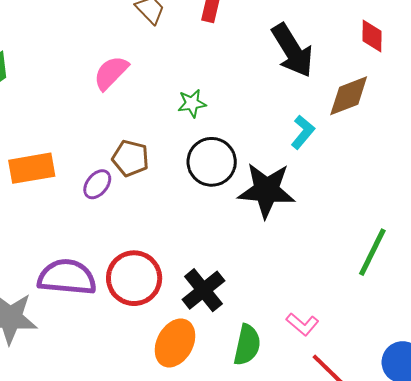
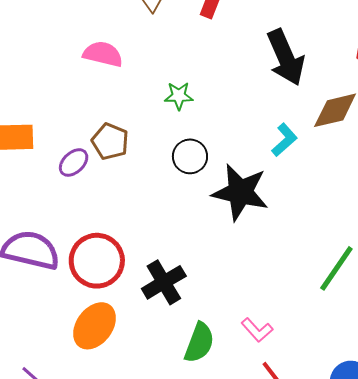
pink semicircle: (111, 73) -> (103, 54), turned 51
black circle: (212, 162) -> (190, 156), size x0.7
orange ellipse: (175, 343) -> (95, 326), moved

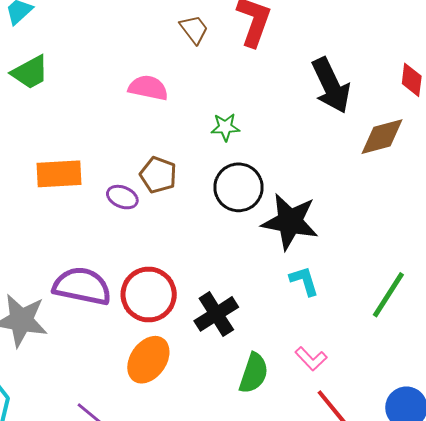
cyan L-shape: (284, 140) -> (304, 281), moved, turned -64
black circle: (190, 156) -> (238, 187), size x1.4
purple ellipse: (74, 162) -> (122, 197), turned 68

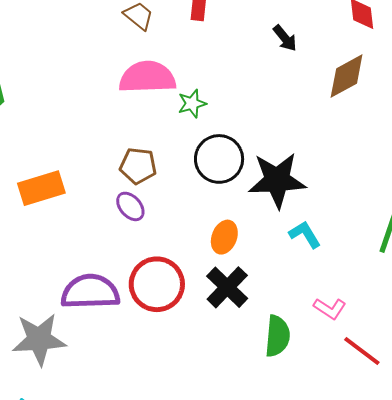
black arrow: (331, 85) -> (285, 38), size x0.5
pink semicircle: (148, 88) -> (147, 77), moved, size x1.4
purple ellipse: (122, 197) -> (130, 206), moved, turned 40
orange ellipse: (148, 360) -> (224, 237), moved, size x0.7

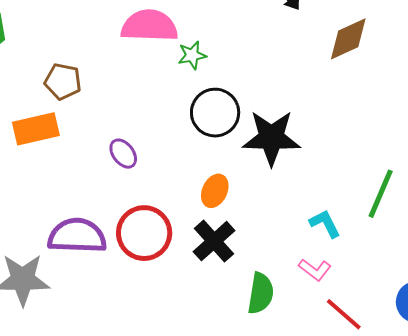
brown pentagon: (138, 166) -> (63, 81), moved
cyan L-shape: (305, 234) -> (325, 224), moved

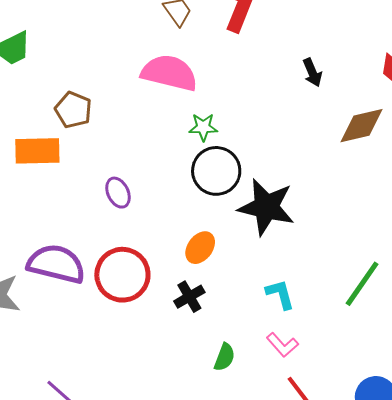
green star: (192, 55) -> (203, 127), moved
cyan L-shape: (325, 224) -> (280, 294), moved
black cross: (214, 241) -> (189, 297), size x0.7
green semicircle: (261, 293) -> (225, 357), size x0.7

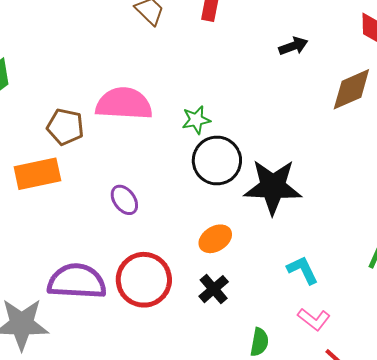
black arrow: (312, 72) -> (293, 46), turned -76
pink semicircle: (169, 73) -> (124, 104), moved
orange ellipse: (200, 248) -> (215, 239), turned 32

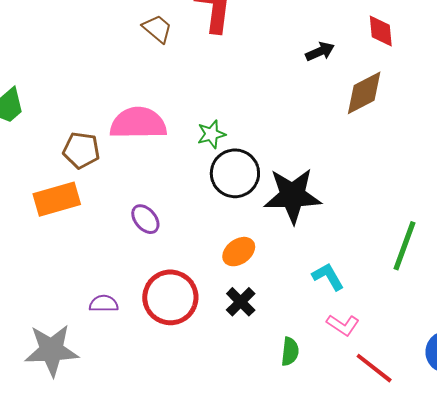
black arrow: (293, 46) -> (320, 52), moved
purple semicircle: (77, 281) -> (104, 304), size x0.5

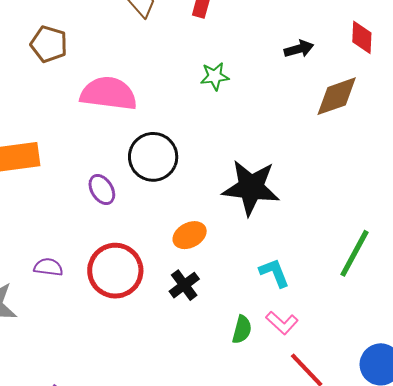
green star: (211, 134) -> (215, 76), moved
brown pentagon: (81, 150) -> (49, 44), moved
black circle: (235, 173) -> (153, 157), moved
green semicircle: (290, 351) -> (242, 329), moved

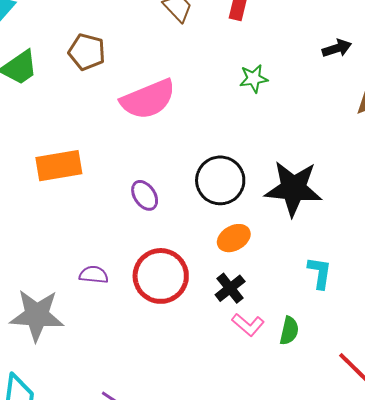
pink semicircle: (109, 94) -> (148, 99), turned 152
black circle: (153, 157) -> (220, 180), moved
cyan L-shape: (274, 273) -> (320, 273), turned 32
pink L-shape: (282, 323) -> (248, 325), moved

